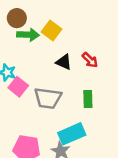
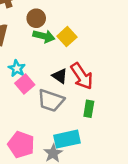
red arrow: (90, 60) -> (82, 76), moved, size x1.6
black triangle: (64, 62) -> (60, 76), moved

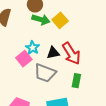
cyan star: (17, 68) -> (33, 48), moved
black triangle: (60, 76) -> (53, 53), turned -48

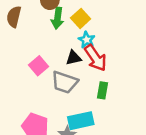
green arrow: (41, 20) -> (57, 18), turned 84
cyan star: (33, 48) -> (87, 40), moved

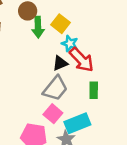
pink square: (38, 66) -> (53, 114), moved
gray trapezoid: (65, 82) -> (55, 88), turned -60

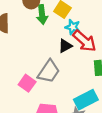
gray trapezoid: (55, 88) -> (49, 71), moved
pink square: (53, 114) -> (27, 83), moved

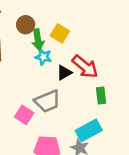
cyan star: (73, 27) -> (43, 57), moved
gray trapezoid: (49, 71) -> (47, 101), turned 35

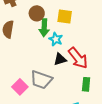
yellow square: (60, 33) -> (65, 16), moved, turned -35
cyan star: (43, 57) -> (56, 39), moved
gray trapezoid: (47, 101) -> (41, 80), turned 30

